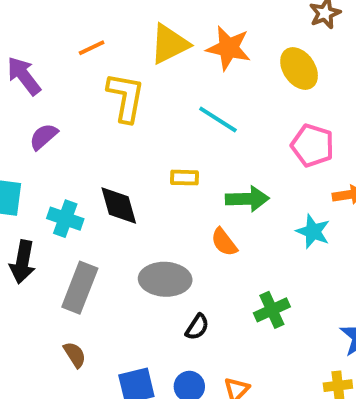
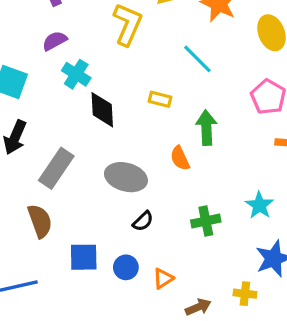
green arrow: (247, 199) -> (206, 128), turned -104
cyan cross: (65, 219) -> (76, 74), moved
cyan star: (313, 231) -> (259, 205), moved
brown semicircle: (75, 355) -> (40, 221), size x1.5

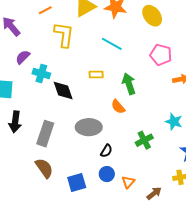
blue circle: (126, 267) -> (107, 174), moved

